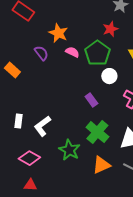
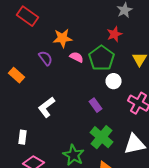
orange star: (58, 33) -> (62, 38), turned -30
white rectangle: (18, 121) -> (22, 137), moved
white L-shape: (42, 126) -> (46, 107), moved

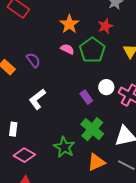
orange star: (62, 38) -> (69, 24), moved, turned -30
purple semicircle: (46, 58) -> (33, 60), moved
white circle: (114, 81) -> (106, 87), moved

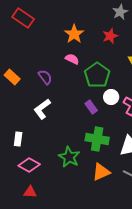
green pentagon: (92, 50) -> (97, 75), moved
purple semicircle: (33, 60) -> (45, 77), moved
green cross: (92, 129) -> (97, 139), turned -30

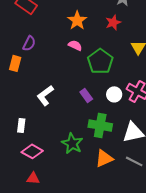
orange rectangle: (12, 77) -> (15, 63), turned 63
purple semicircle: (45, 77) -> (29, 43), moved, turned 63
white circle: (111, 97) -> (114, 94), moved
purple rectangle: (91, 107) -> (86, 95), moved

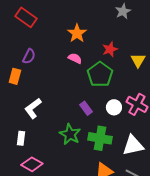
red star: (113, 22) -> (110, 49), moved
white L-shape: (45, 95) -> (33, 108), moved
green star: (72, 143) -> (70, 134), moved

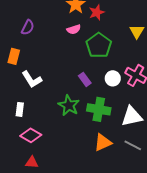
red star: (110, 49) -> (97, 12), moved
pink semicircle: (75, 58) -> (74, 29), turned 136
orange rectangle: (15, 76) -> (14, 56), moved
white L-shape: (33, 108) -> (32, 79), turned -85

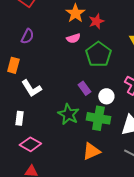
white circle: (113, 78) -> (106, 96), moved
orange triangle: (103, 142) -> (91, 151), moved

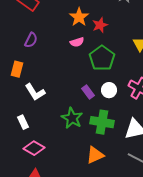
white circle: (106, 96) -> (109, 90), moved
white rectangle: (19, 118) -> (23, 122), turned -32

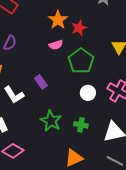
purple rectangle: (88, 92) -> (41, 82), moved
green cross: (102, 122) -> (81, 125), size x0.6

